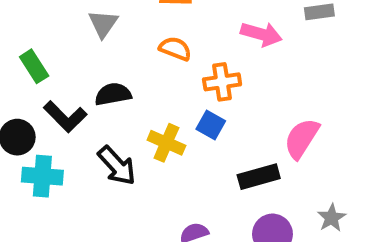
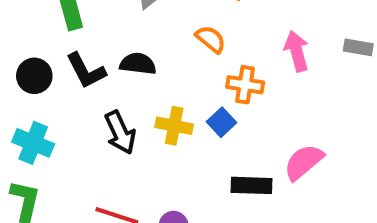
pink arrow: (261, 34) -> (297, 51), turned -138
yellow cross: (166, 143) -> (174, 126), turned -30
cyan cross: (42, 176) -> (33, 143), moved

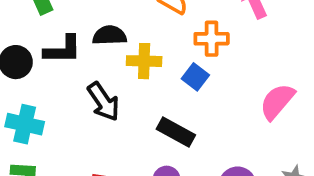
black L-shape: (86, 71) -> (63, 50), turned -54
yellow cross: (174, 126) -> (144, 61), moved
black rectangle: (251, 185) -> (176, 132), moved, turned 36

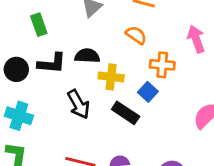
black rectangle: (176, 132) -> (126, 113), moved

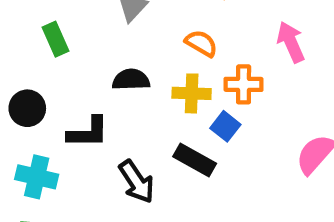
black L-shape: (52, 63) -> (88, 132), moved
yellow cross: (111, 77) -> (192, 93), moved
black arrow: (78, 104) -> (137, 182), moved

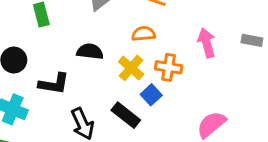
orange semicircle: (201, 43) -> (143, 34), turned -45
yellow cross: (192, 93) -> (131, 68), turned 30

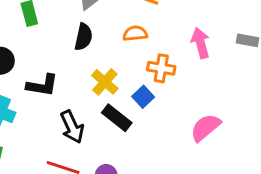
black semicircle: (90, 52) -> (83, 37), moved, turned 95
yellow cross: (131, 68) -> (105, 82), moved

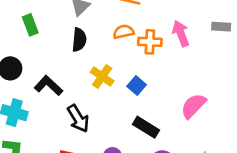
orange cross: (161, 68) -> (150, 42), moved
black L-shape: (42, 85) -> (48, 86), turned -140
black rectangle: (117, 118) -> (146, 127), moved

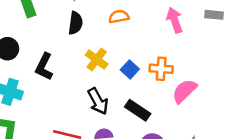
orange cross: (150, 42) -> (161, 69), moved
black L-shape: (48, 86) -> (44, 67), turned -108
black arrow: (78, 119) -> (98, 101), moved

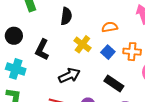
orange semicircle: (119, 17) -> (110, 27), moved
black arrow: (98, 101) -> (69, 76), moved, turned -85

